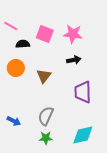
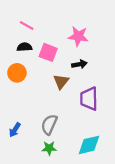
pink line: (11, 26) -> (27, 26), moved
pink square: (45, 34) -> (48, 52), moved
brown triangle: (44, 76) -> (61, 81), moved
blue arrow: (14, 121) -> (15, 130), turned 96

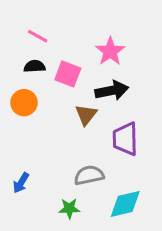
pink star: (78, 36) -> (110, 51), turned 30
black arrow: (79, 64) -> (112, 91), size x1.5
gray semicircle: (49, 124) -> (89, 175), moved, turned 54

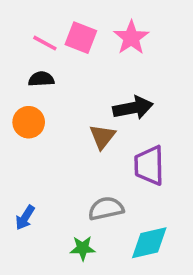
pink star: (110, 51) -> (131, 38), moved
pink square: (68, 74) -> (81, 38), moved

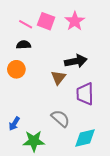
gray semicircle: (106, 209) -> (60, 118), turned 54
green star: (83, 248) -> (34, 141), moved, size x1.5

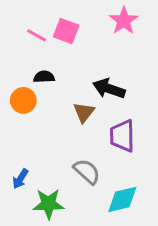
pink star: (75, 21) -> (124, 21), moved
black semicircle: (24, 45) -> (44, 77), moved
black arrow: (76, 61) -> (109, 89), turned -150

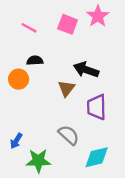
pink square: (66, 31) -> (68, 24), moved

